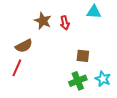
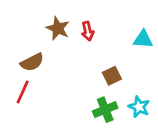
cyan triangle: (94, 12) -> (143, 39), moved
brown square: (83, 56) -> (112, 76), turned -32

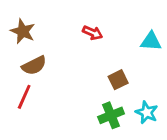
brown star: (58, 28) -> (23, 31), moved
red arrow: (88, 31) -> (93, 33), turned -54

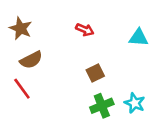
brown square: (118, 80) -> (95, 73), moved
red line: (24, 97) -> (22, 89), turned -60

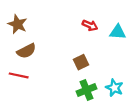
red arrow: (85, 30) -> (90, 25), moved
red line: (22, 89) -> (19, 75), turned -42

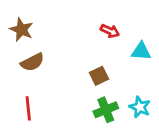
cyan triangle: (118, 32) -> (141, 51), moved
red line: (19, 75) -> (28, 108), moved, turned 72

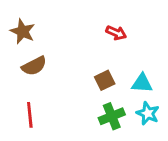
cyan triangle: (141, 51) -> (142, 83), moved

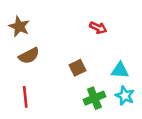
brown square: (105, 80) -> (77, 68), moved

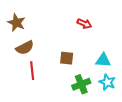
brown square: (77, 68) -> (67, 58), turned 32
red line: (25, 97) -> (32, 71), moved

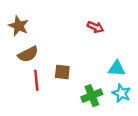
brown square: (67, 58) -> (62, 72), moved

